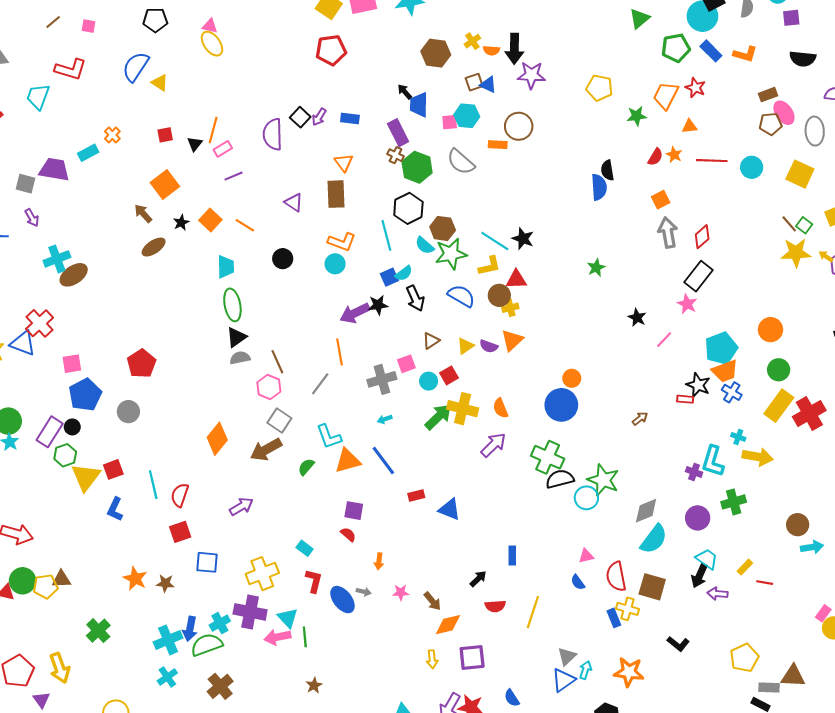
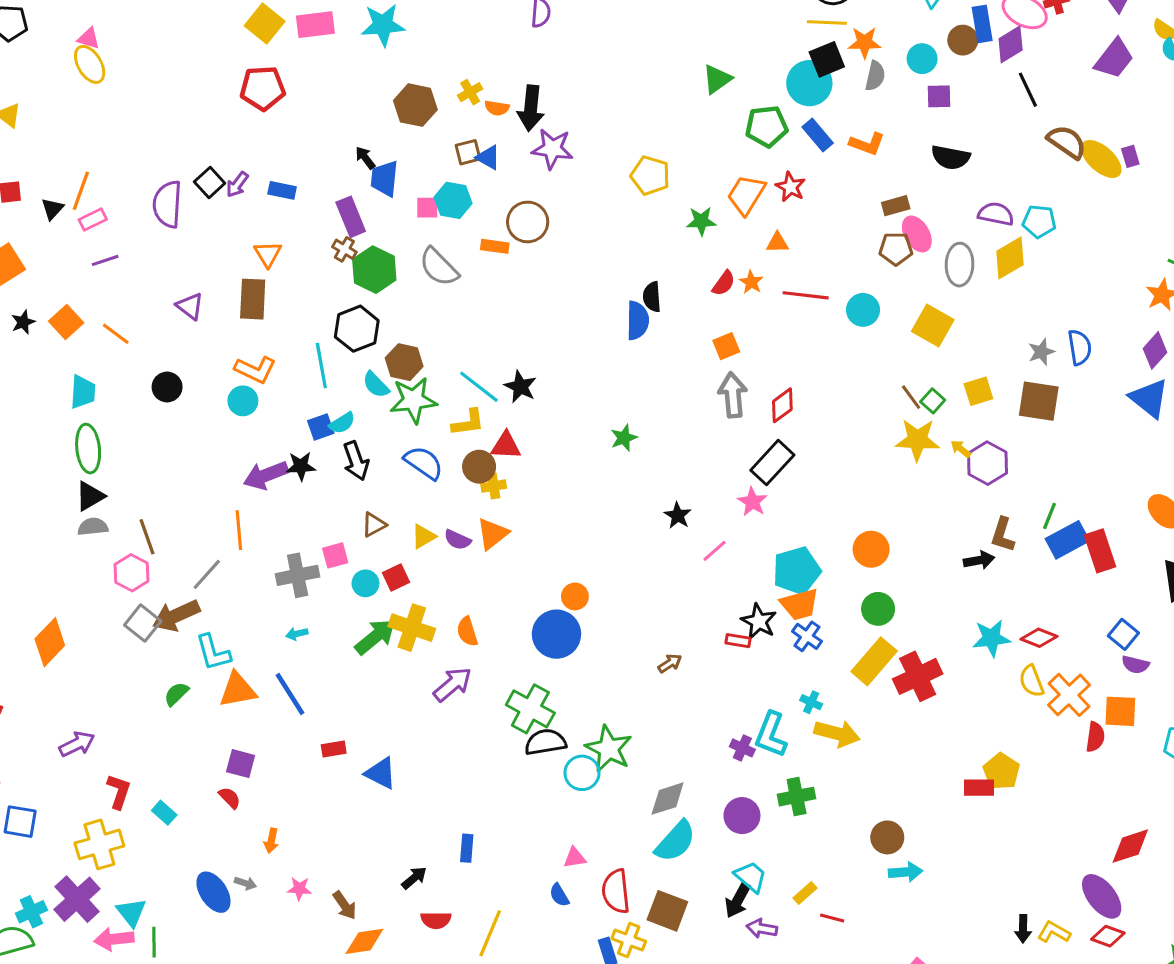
brown arrow: (266, 450) -> (176, 616), moved
red L-shape: (314, 581) -> (119, 791), moved
purple cross: (250, 612) -> (77, 899), turned 32

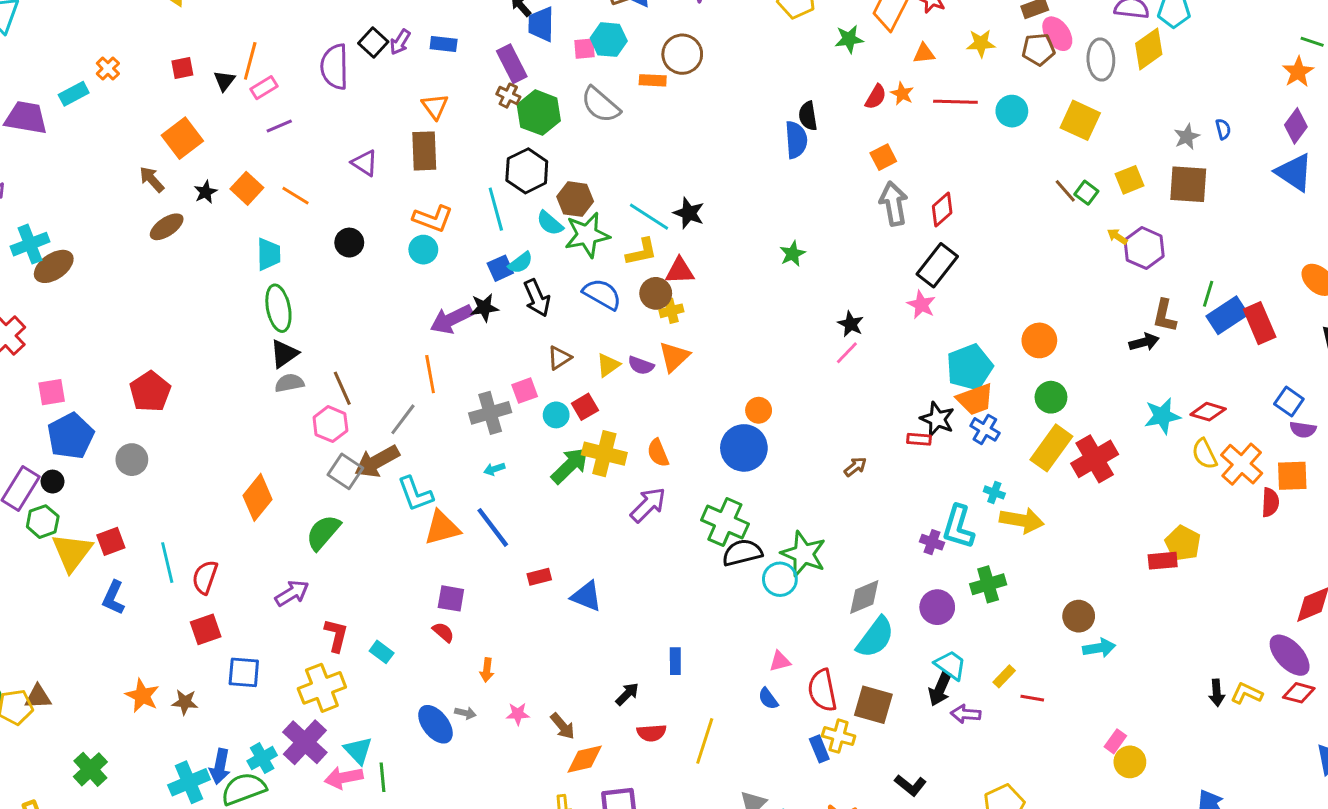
blue semicircle: (1080, 347) -> (1223, 129), size x0.6
yellow star: (917, 440) -> (981, 43), moved, size x0.7
pink line: (714, 551) -> (847, 353), moved
green semicircle: (176, 694) -> (323, 532), moved, size x1.5

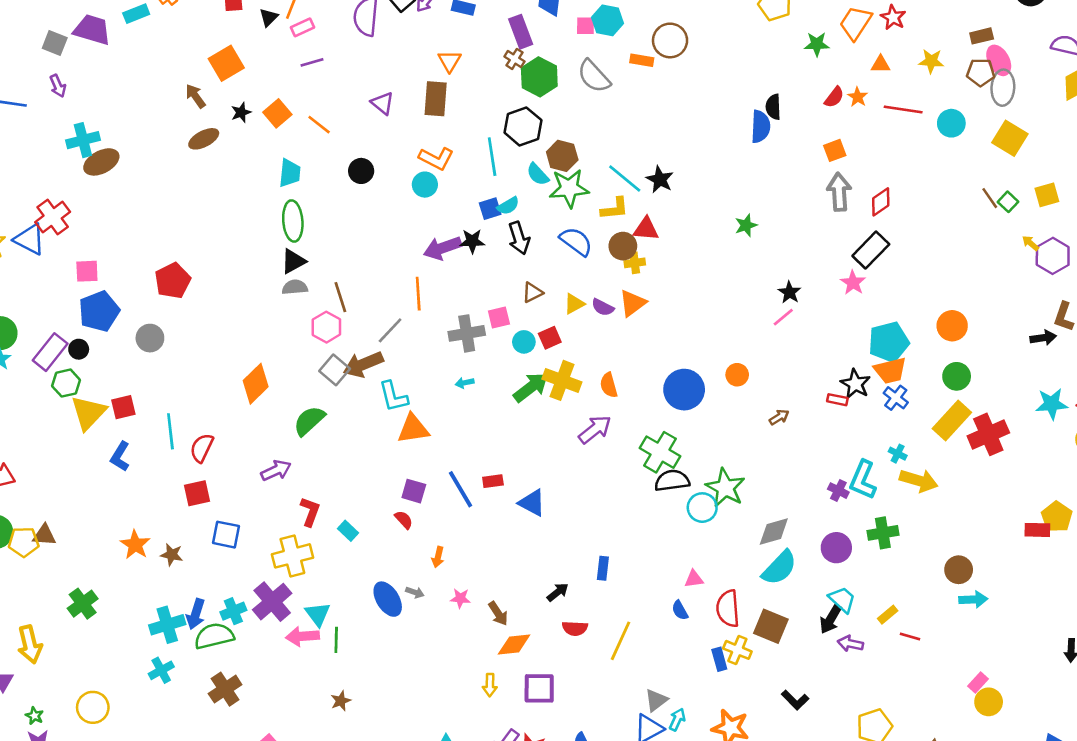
gray ellipse: (1101, 60) -> (1003, 88), moved
orange circle: (759, 410) -> (737, 375), moved
blue line: (493, 527) -> (461, 489), moved

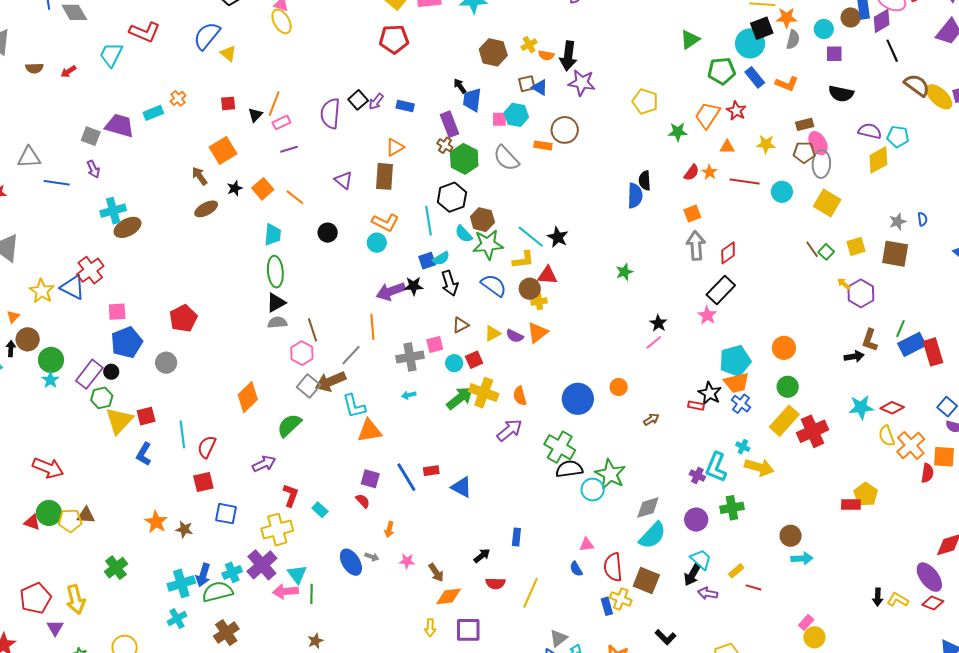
orange triangle: (450, 61) -> (395, 147), turned 30

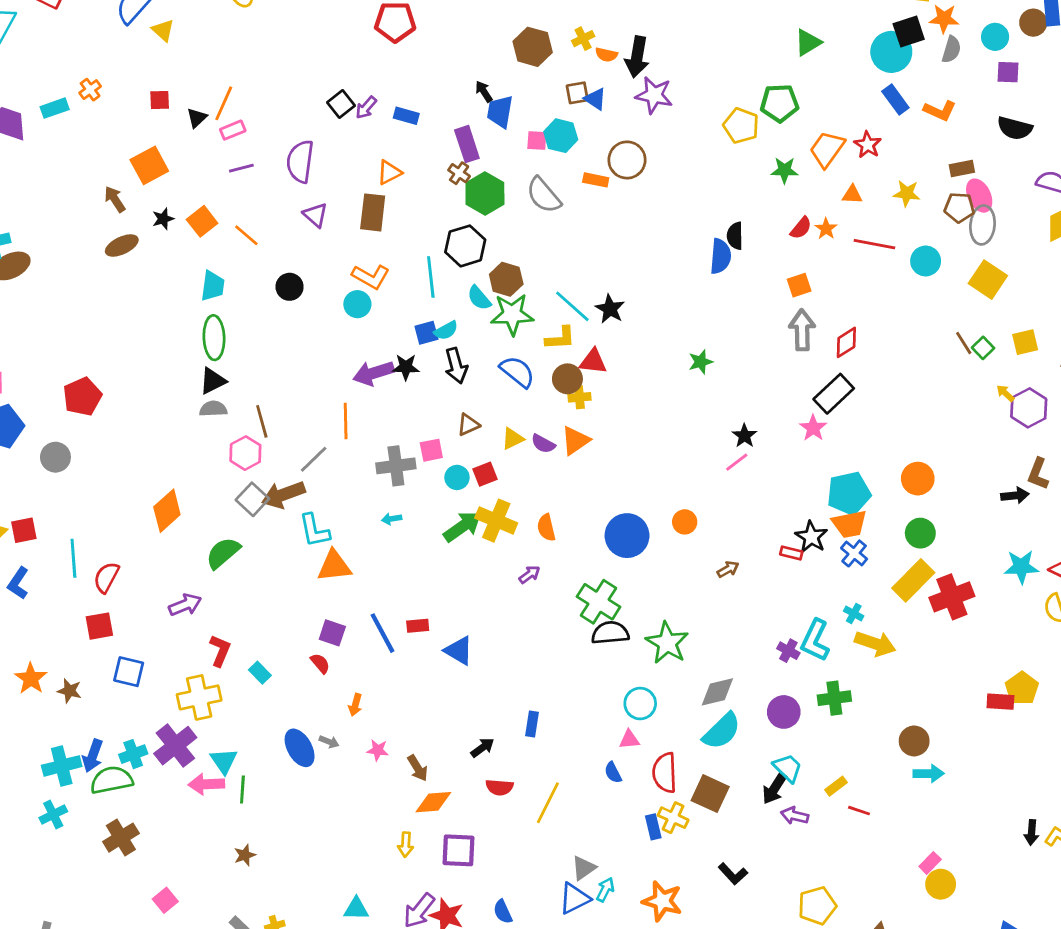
green pentagon: (722, 71) -> (779, 103), moved
purple semicircle: (330, 113) -> (300, 161), moved
purple arrow: (509, 430) -> (530, 575), size x0.6
cyan circle: (593, 490) -> (640, 704), moved

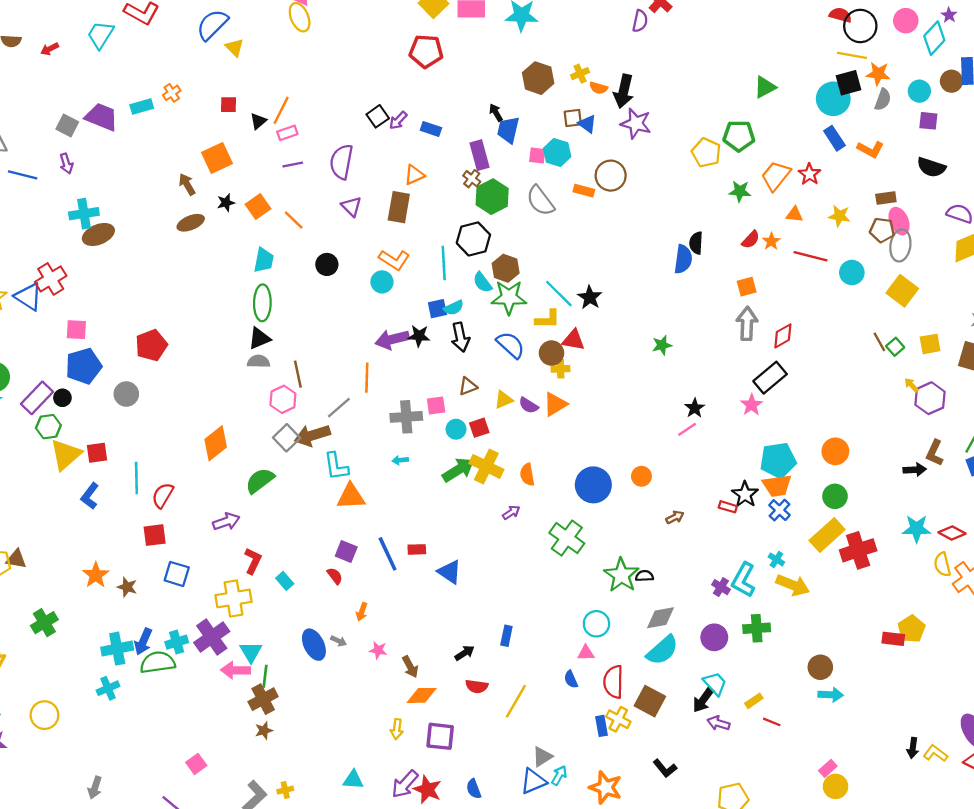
black semicircle: (610, 633) -> (644, 576), moved, size x0.6
brown cross: (121, 838) -> (263, 699), moved

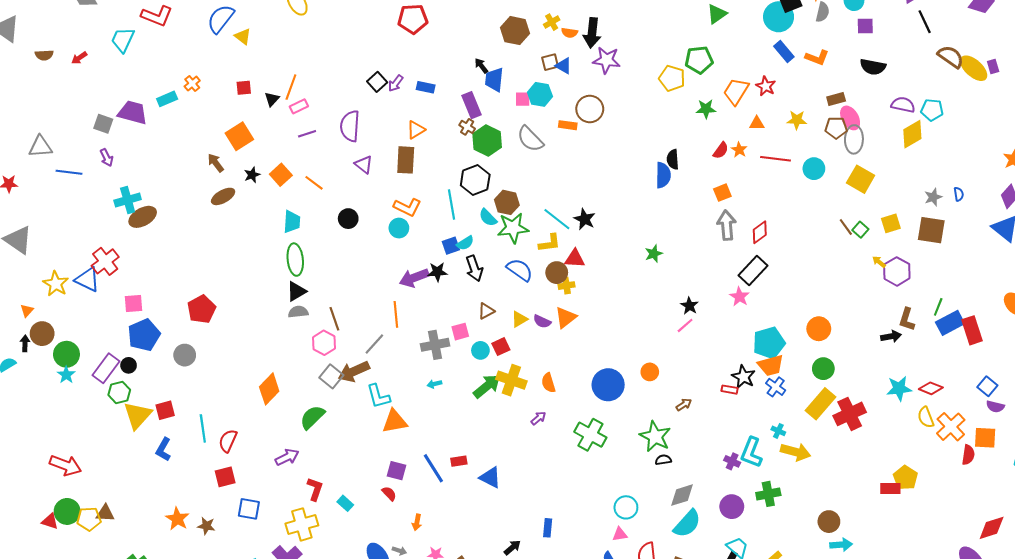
green star: (621, 575) -> (655, 436), moved

